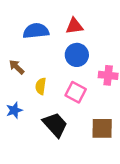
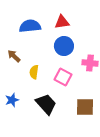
blue star: (14, 110) -> (12, 100), moved

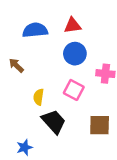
yellow semicircle: (34, 72) -> (39, 97), moved
blue star: (12, 100) -> (24, 147), moved

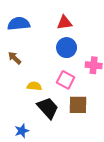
blue semicircle: (35, 30) -> (19, 24), moved
yellow semicircle: (39, 97) -> (34, 86), turned 88
brown square: (100, 125) -> (78, 105), moved

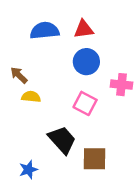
blue semicircle: (19, 24) -> (45, 31), moved
yellow semicircle: (34, 86) -> (31, 97), moved
brown square: (78, 105) -> (94, 159), moved

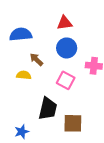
blue semicircle: (45, 31) -> (21, 34), moved
brown arrow: (19, 75) -> (36, 59), moved
black trapezoid: (62, 140) -> (48, 109), turned 55

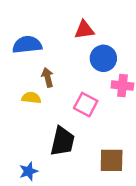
blue circle: (67, 48) -> (103, 58), moved
brown arrow: (36, 59) -> (48, 77), turned 32
brown square: (73, 123) -> (112, 160), moved

